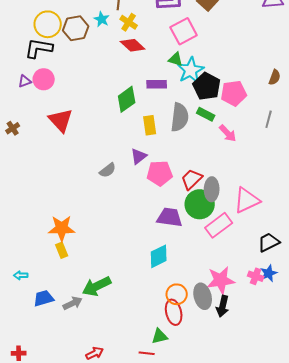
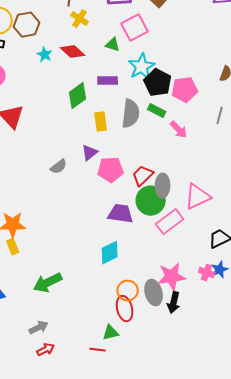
cyan star: (102, 19) -> (45, 55), moved
red diamond: (133, 45) -> (73, 52), moved
green triangle: (176, 59) -> (113, 45), moved
gray arrow: (73, 303) -> (39, 328), moved

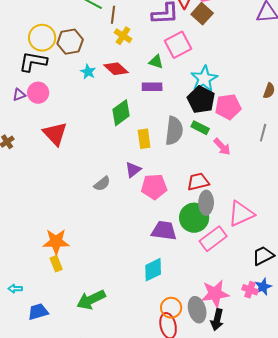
cyan star: (142, 67) -> (204, 79), moved
purple rectangle: (108, 81) -> (152, 87), moved
red trapezoid: (143, 176) -> (198, 182), moved, turned 30

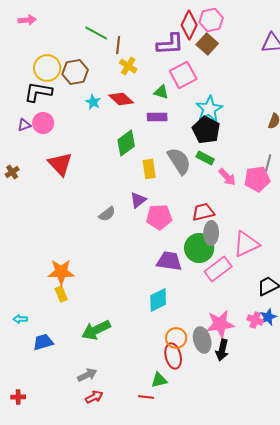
pink pentagon: (228, 107) -> (257, 179), moved
gray semicircle: (174, 131) -> (179, 161), turned -40

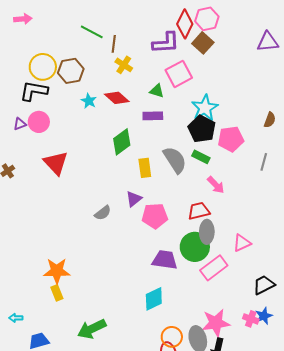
pink arrow: (227, 177) -> (216, 185), moved
pink pentagon: (257, 179) -> (231, 139), moved
pink triangle: (246, 244) -> (242, 243), size x0.7

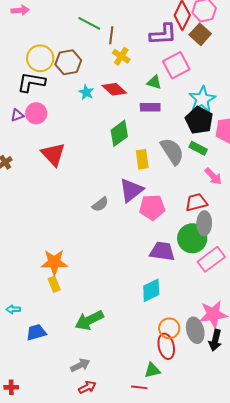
purple triangle: (134, 199) -> (131, 190), size x1.5

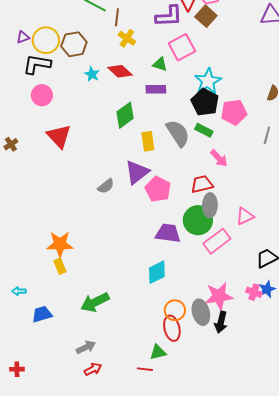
purple triangle: (17, 115) -> (23, 37), moved
pink pentagon: (152, 207) -> (158, 189), turned 30

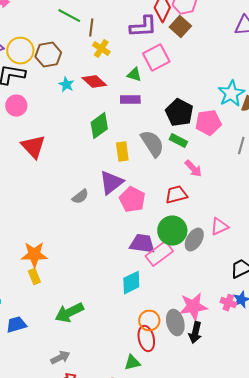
cyan star: (208, 81) -> (231, 94), moved
gray ellipse: (210, 205) -> (194, 240), moved, turned 30
pink rectangle: (217, 241) -> (159, 254), moved

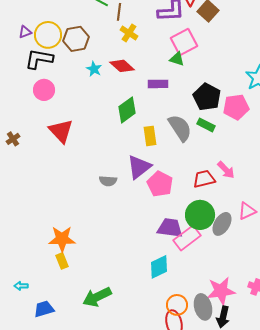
green triangle: (134, 75) -> (177, 59), moved
pink arrow: (193, 169) -> (226, 170), moved
gray semicircle: (80, 197) -> (108, 181), turned 42

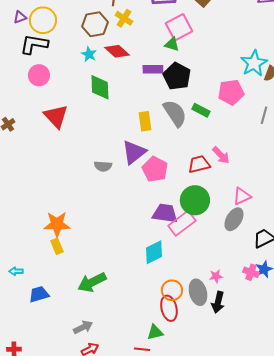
brown hexagon: (76, 39) -> (95, 24), moved
black pentagon: (207, 97) -> (177, 76), moved
green diamond: (127, 110) -> (100, 87), moved, turned -56
gray ellipse: (222, 224) -> (234, 219), moved
pink star: (221, 291) -> (216, 276), size x0.5

